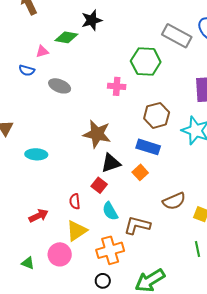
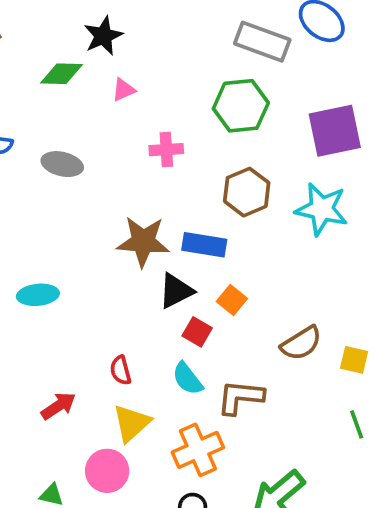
pink triangle: (42, 52) -> (124, 90), moved
green hexagon: (146, 61) -> (241, 106), moved
blue rectangle: (148, 147) -> (204, 245), moved
red square: (99, 185) -> (197, 332), moved

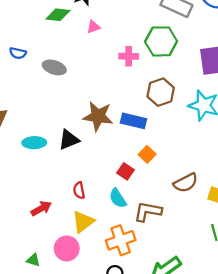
pink cross: (166, 150) -> (129, 56), moved
black triangle: (176, 291) -> (69, 140), moved

